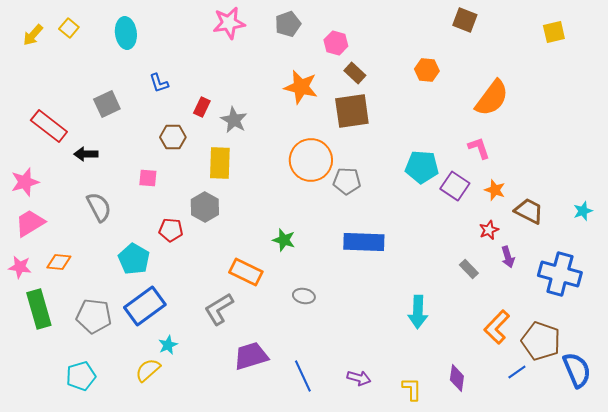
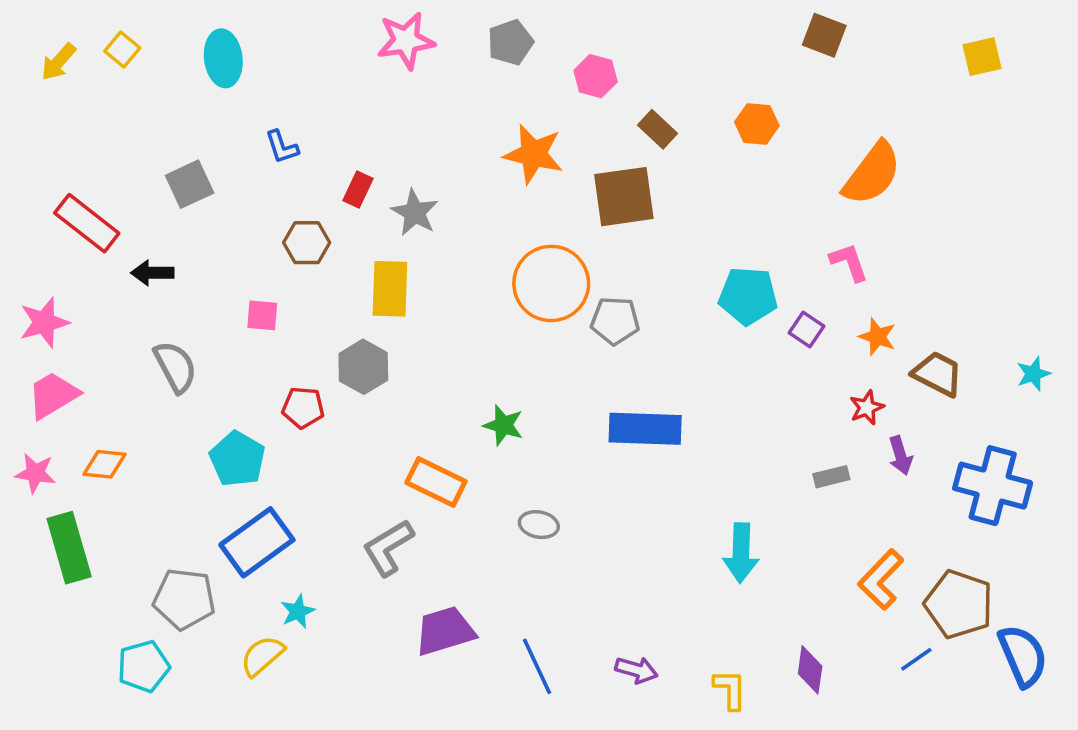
brown rectangle: (355, 73) -> (658, 129), moved
purple square: (455, 186) -> (806, 330), size x0.7
gray rectangle: (469, 269) -> (831, 477), turned -60
gray pentagon: (94, 316) -> (184, 599), moved

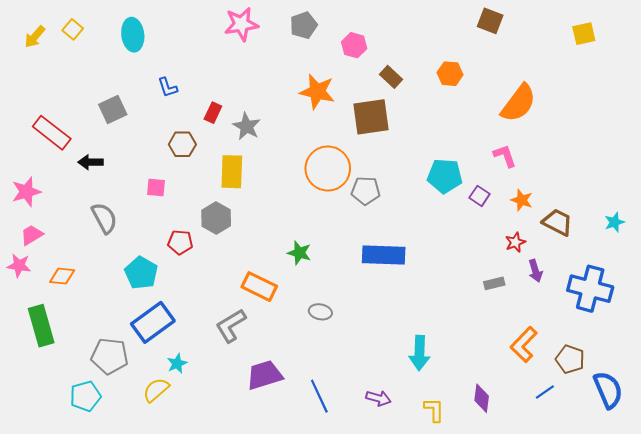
pink trapezoid: (53, 395) -> (32, 235), size x0.7
pink star: (35, 473) -> (19, 265), moved
cyan arrow: (741, 553) -> (419, 353), moved
brown pentagon: (959, 604) -> (570, 359), size x0.7

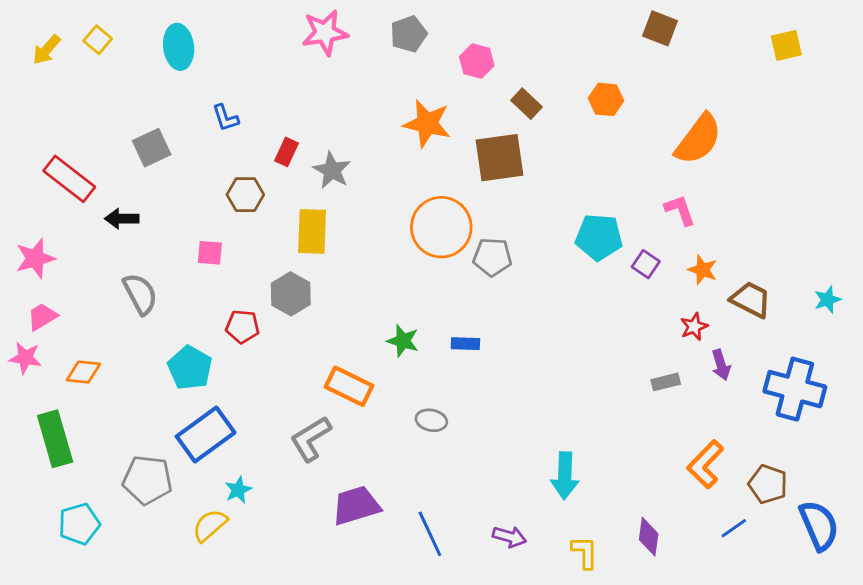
blue rectangle: (384, 255) -> (465, 344), moved, size x0.5
cyan pentagon: (85, 396) -> (79, 524), moved

